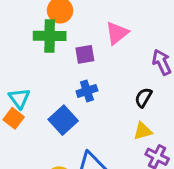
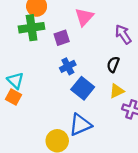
blue square: (63, 120) -> (83, 88), moved

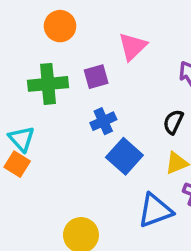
green cross: (32, 28) -> (48, 84), moved
blue triangle: (80, 125) -> (155, 211), moved

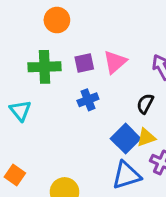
pink triangle: (133, 46) -> (115, 62), moved
blue square: (124, 156) -> (126, 139), moved
orange square: (17, 164) -> (15, 175), moved

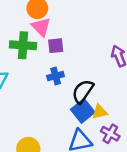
pink triangle: (115, 62) -> (41, 27), moved, turned -40
black semicircle: (145, 104) -> (83, 91), moved, size x1.5

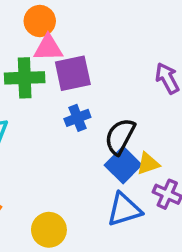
pink triangle: (41, 27) -> (48, 48), turned -40
purple square: (56, 46) -> (73, 73), size x1.5

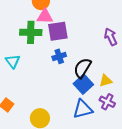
yellow triangle: (148, 164) -> (106, 81), moved

